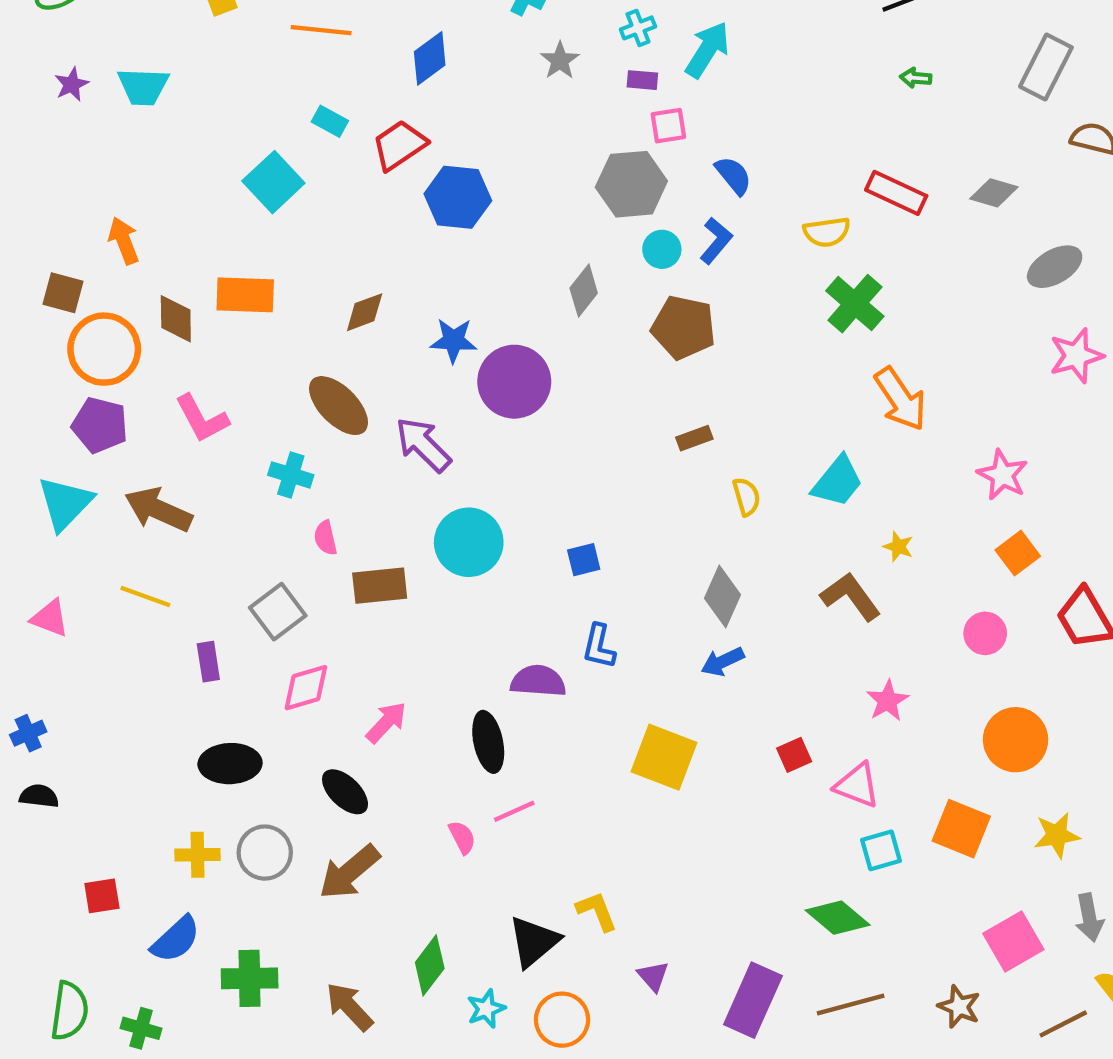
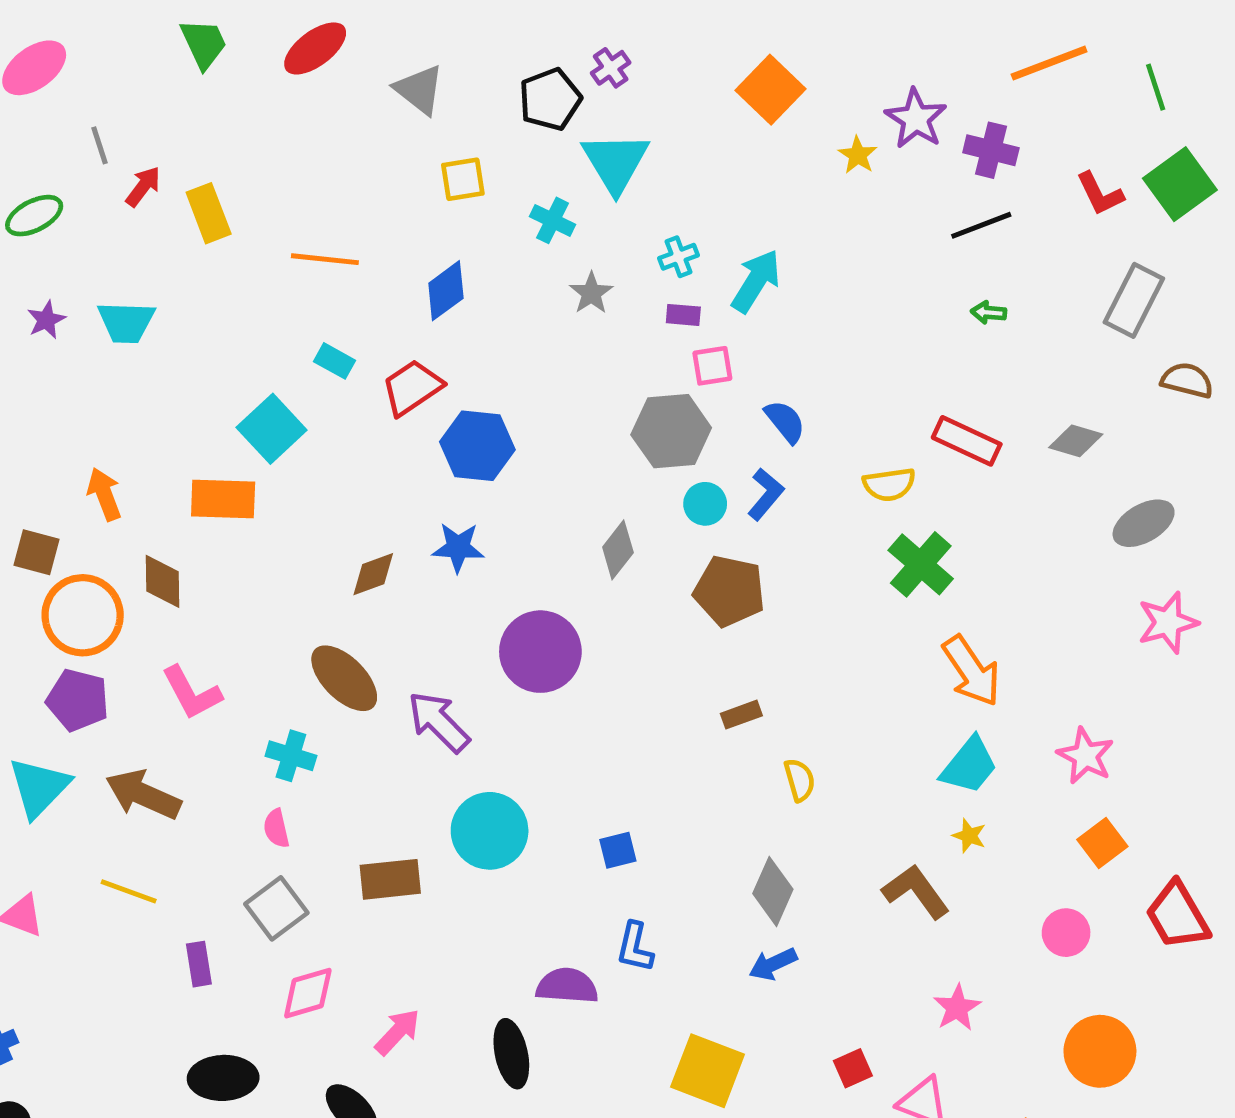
orange rectangle: (245, 295) -> (223, 499), moved
blue star: (454, 340) -> (458, 547), moved
cyan trapezoid: (838, 481) -> (969, 765), moved
pink semicircle: (325, 538) -> (276, 828), moved

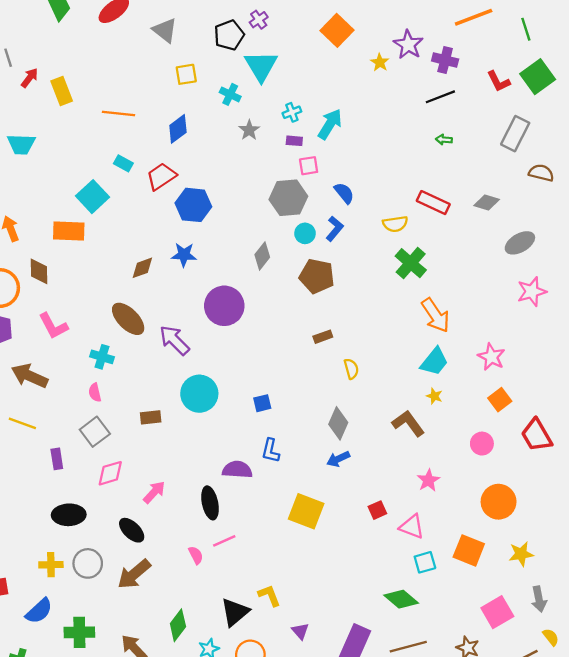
brown rectangle: (390, 879) -> (151, 417), size x0.7

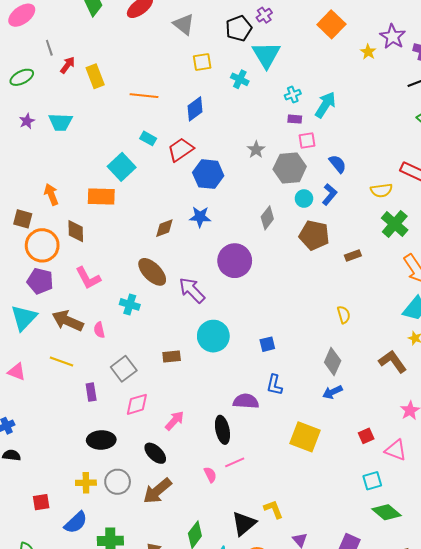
gray star: (249, 130) -> (256, 150), moved
brown rectangle: (323, 337) -> (353, 256), moved
pink semicircle: (95, 392) -> (99, 330), moved
cyan square: (425, 562) -> (372, 481), moved

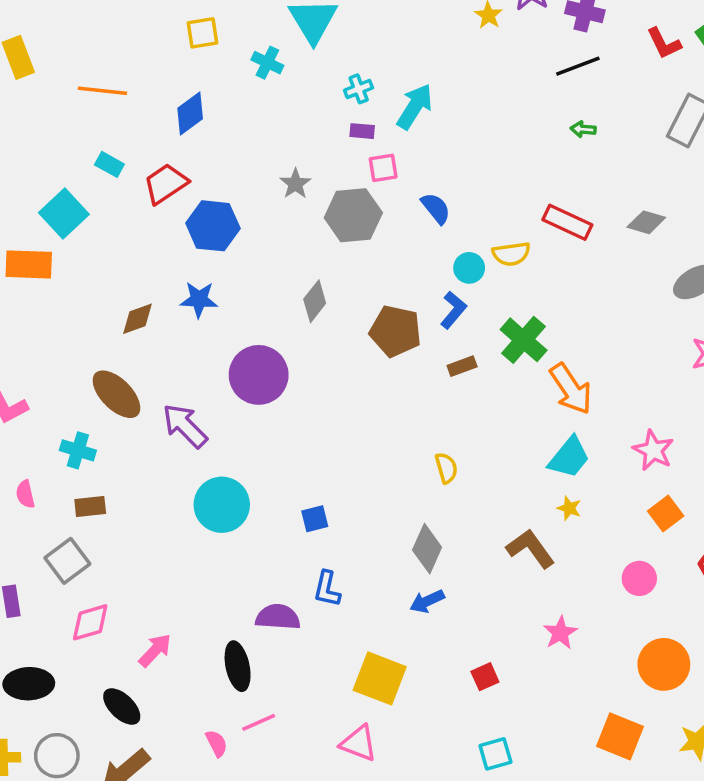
blue L-shape: (329, 194) -> (453, 310), moved
cyan circle: (304, 199) -> (469, 268), moved
green cross: (395, 224) -> (524, 340), moved
brown rectangle: (172, 356) -> (90, 507), moved
pink triangle: (396, 450) -> (359, 743), moved

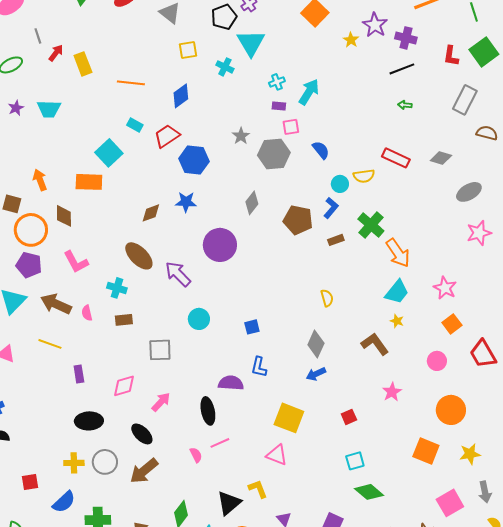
red L-shape: (664, 43) -> (451, 56), turned 35
cyan circle: (222, 505) -> (199, 319), size x0.7
gray square: (67, 561) -> (160, 350), moved, turned 35

